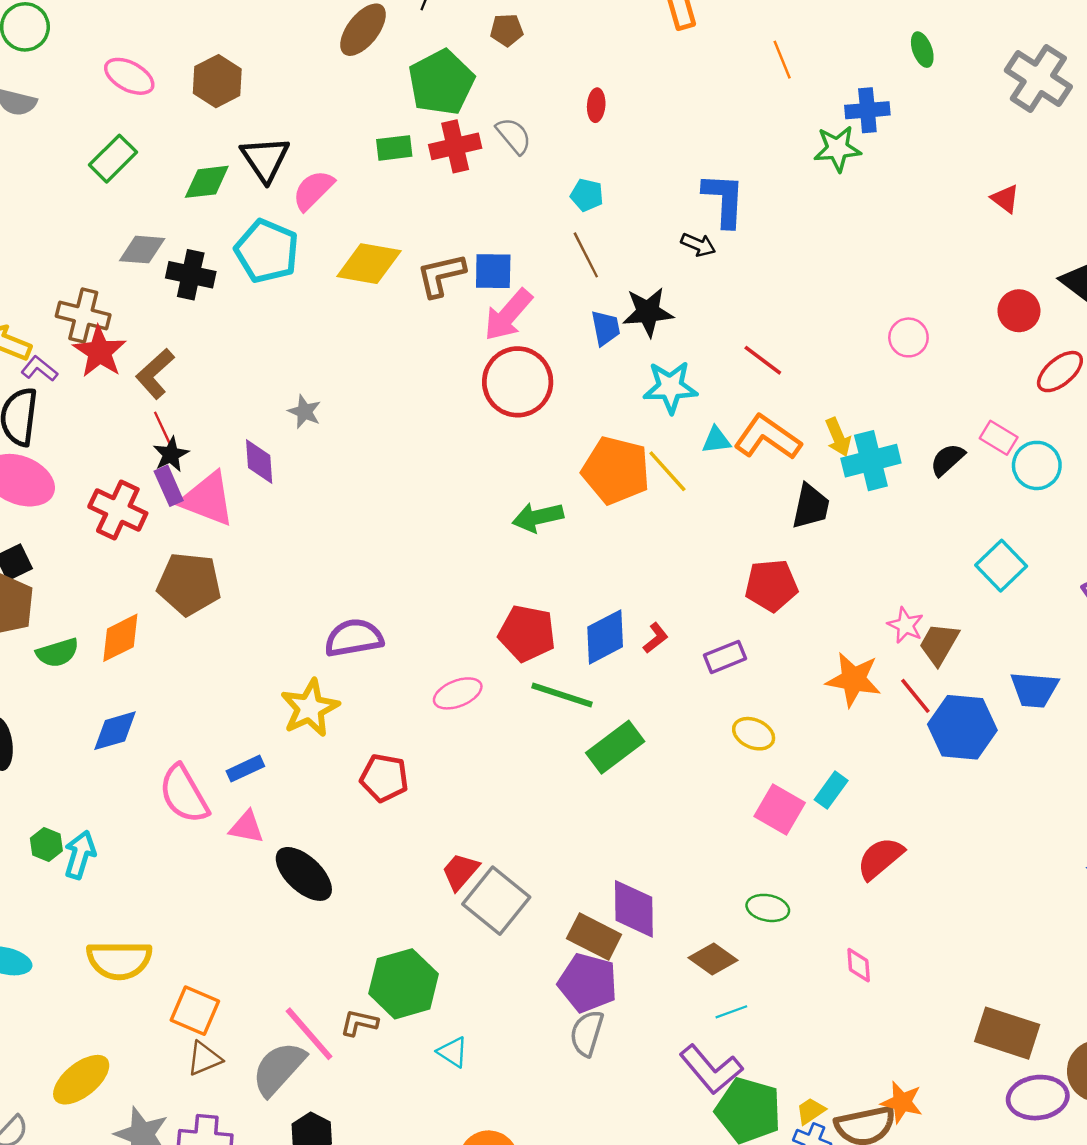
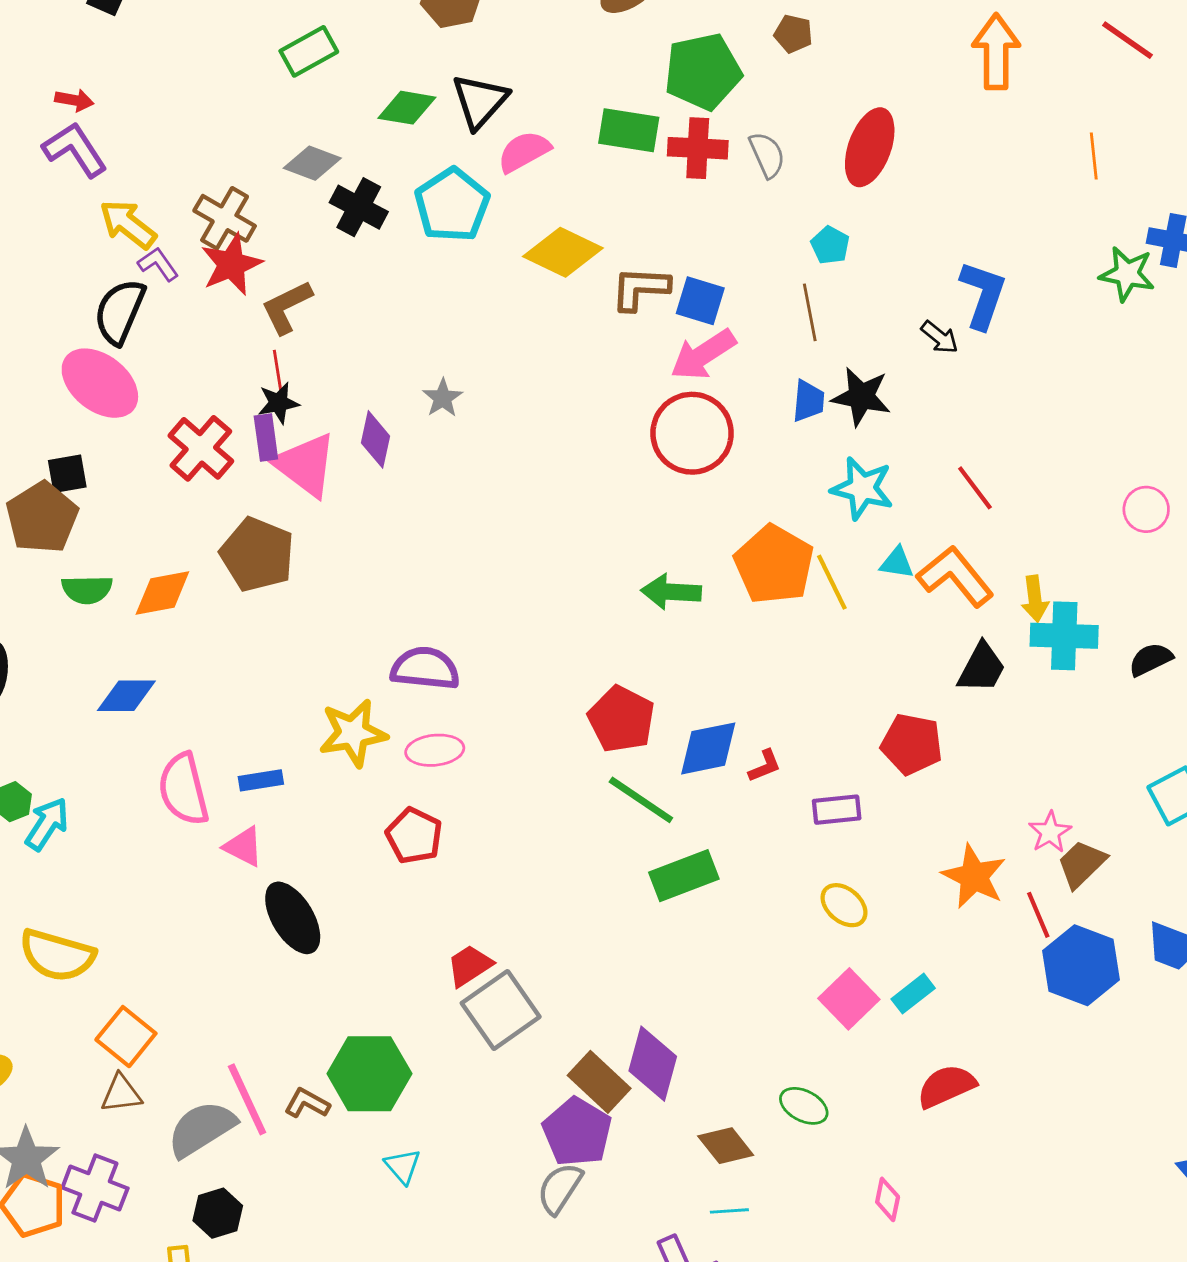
red ellipse: (596, 105) -> (870, 147), size x2.0
green rectangle: (394, 148) -> (629, 130), size x1.4
pink ellipse: (458, 693) -> (435, 750), moved

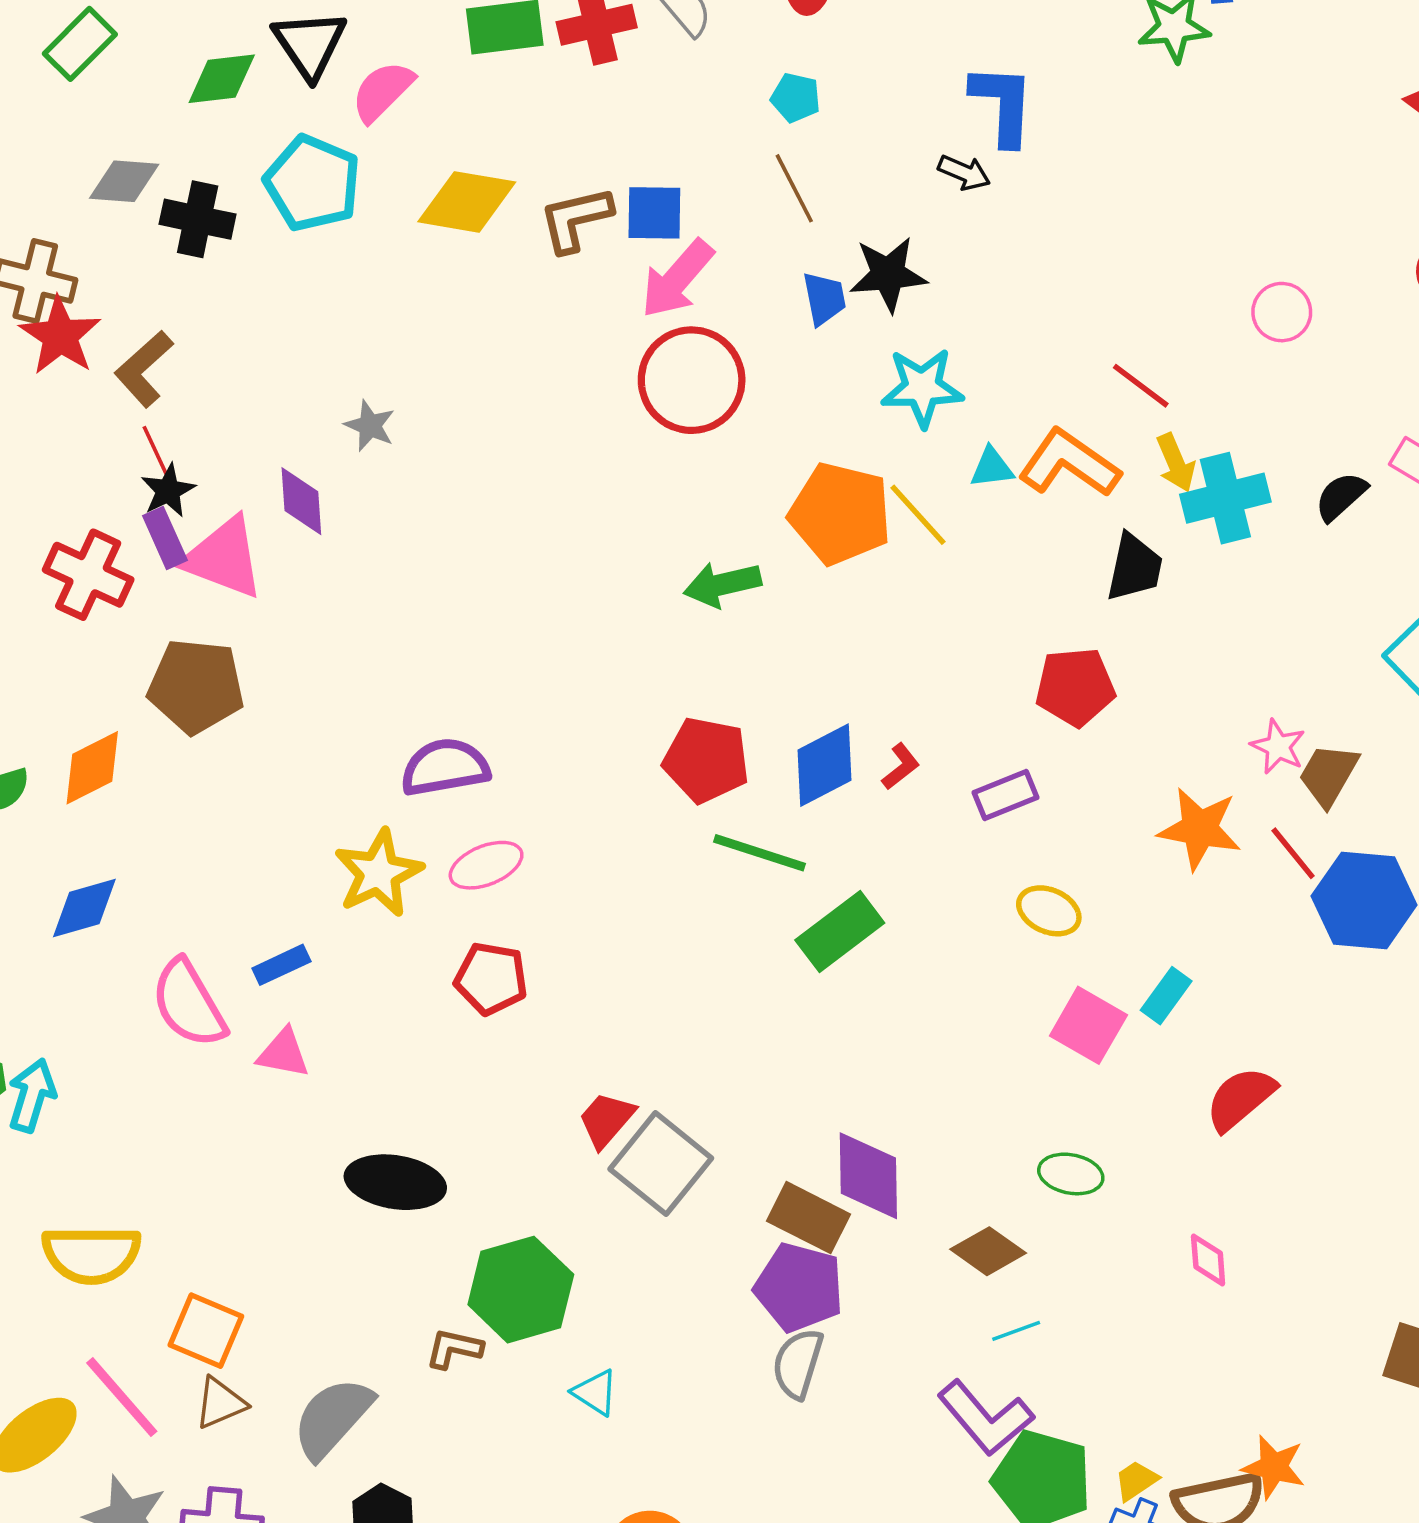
red line: (975, 488) -> (1141, 386), moved
black ellipse: (293, 918) -> (395, 1182), moved, turned -34
pink line: (247, 1099) -> (122, 1397), moved

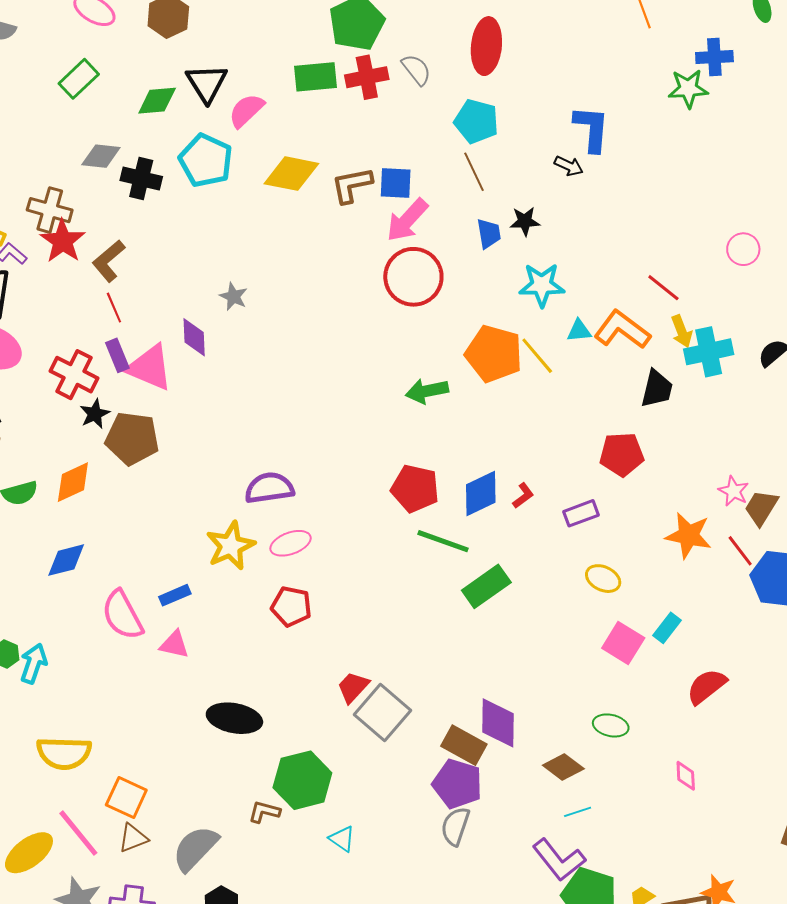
cyan pentagon: (796, 98) -> (476, 121), size x1.6
black star: (888, 274) -> (525, 221), size x0.7
black star: (168, 491) -> (95, 414), moved

